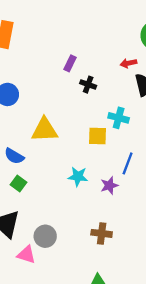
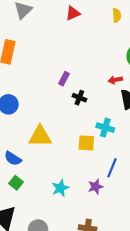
cyan star: (78, 176) -> (60, 188), moved, turned -30

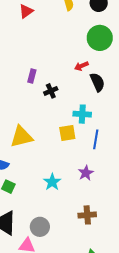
black cross: (79, 98) -> (51, 91), turned -32
blue line: (112, 168) -> (96, 139), moved

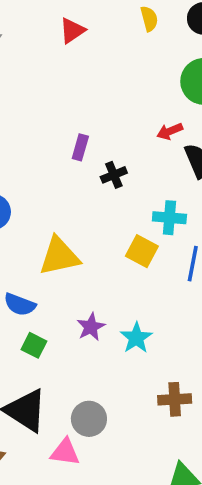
yellow square: (67, 133) -> (142, 251), turned 36
purple star: (86, 173) -> (91, 327), moved
cyan star: (52, 182) -> (136, 338), moved

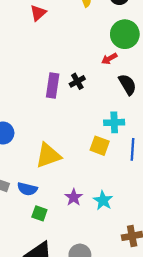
red arrow: (170, 131) -> (109, 59), moved
purple rectangle: (80, 147) -> (53, 85), size x1.5
black cross: (114, 175) -> (77, 81), moved

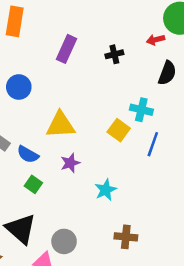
black semicircle: (127, 84) -> (167, 73), turned 35
purple rectangle: (53, 85) -> (66, 49), moved
purple star: (74, 197) -> (70, 163), moved

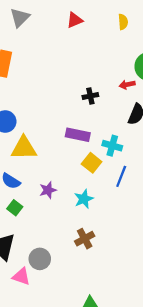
purple rectangle: (66, 49) -> (78, 135), moved, turned 75
yellow triangle: (61, 125) -> (24, 148), moved
cyan star: (106, 190) -> (84, 199), moved
brown cross: (126, 237) -> (85, 239), moved, turned -36

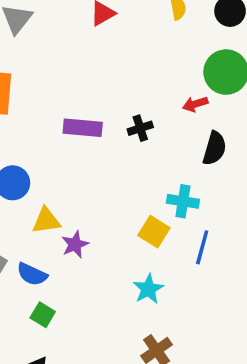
purple rectangle: (78, 135) -> (83, 128), moved
yellow triangle: (24, 148) -> (46, 221), size x0.7
purple star: (48, 190) -> (75, 244), moved

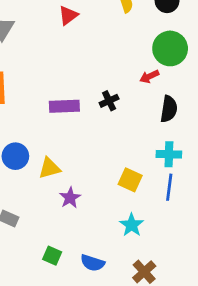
cyan cross: (183, 201) -> (169, 154), moved
yellow triangle: (46, 221) -> (49, 168), moved
blue semicircle: (32, 274) -> (93, 263), moved

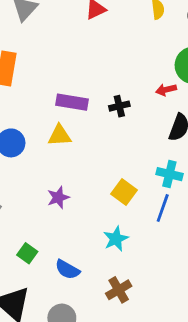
yellow triangle: (49, 168) -> (60, 135), moved

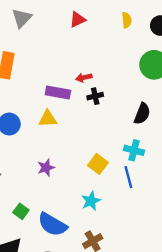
red arrow: (166, 90) -> (84, 78), moved
blue line: (163, 208) -> (128, 177), turned -35
blue semicircle: (67, 269) -> (52, 224), size x1.5

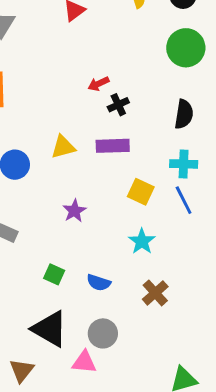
purple rectangle: (58, 93) -> (113, 146), moved
blue semicircle: (52, 224) -> (99, 283), size x0.6

